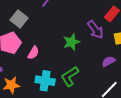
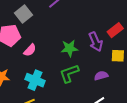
green L-shape: (70, 76) -> (69, 73), moved

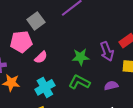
green L-shape: (69, 73) -> (79, 82), turned 45
cyan cross: (35, 80) -> (45, 87), turned 36

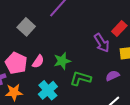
pink pentagon: (21, 42) -> (16, 63), moved, turned -30
green star: (81, 57) -> (62, 61), moved

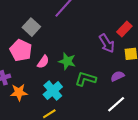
green star: (62, 61) -> (67, 61), turned 30
pink pentagon: (16, 63) -> (21, 50), moved

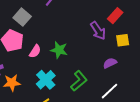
green L-shape: (86, 79) -> (79, 81), moved, turned 125

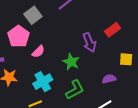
red rectangle: (115, 16) -> (113, 30), moved
purple arrow: (98, 31) -> (89, 42), moved
green star: (59, 50) -> (71, 62), moved

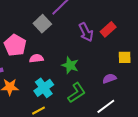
gray square: (33, 15) -> (42, 24), moved
purple arrow: (89, 42) -> (86, 32), moved
pink semicircle: (38, 52) -> (36, 58), turned -136

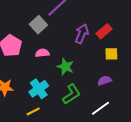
purple arrow: (86, 32) -> (82, 34), turned -132
yellow square: (125, 57) -> (111, 54), moved
pink semicircle: (36, 58) -> (42, 53), moved

